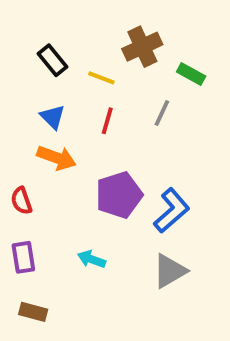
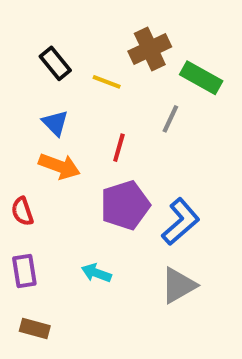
green rectangle: (191, 74) -> (201, 78), size x1.4
red line: (107, 121) -> (119, 148), moved

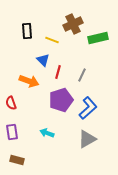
black rectangle: (55, 63) -> (27, 31), turned 35
green rectangle: (201, 78) -> (98, 38), turned -42
gray line: (170, 119) -> (82, 75), moved
blue triangle: (55, 123) -> (43, 60), moved

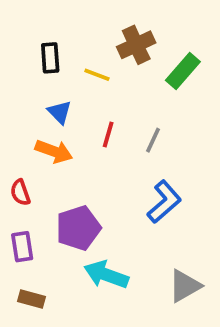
green rectangle: (98, 38) -> (183, 71), turned -36
blue triangle: (43, 60) -> (60, 112), moved
purple pentagon: (61, 100) -> (78, 228), moved
cyan arrow: (47, 133) -> (106, 275), moved, size x1.6
gray triangle: (87, 139) -> (185, 286), moved

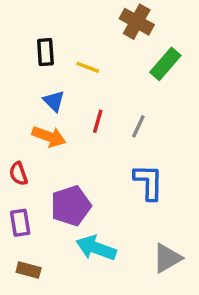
brown cross: (136, 45) -> (137, 22), moved, turned -36
blue L-shape: (164, 202) -> (148, 182), turned -48

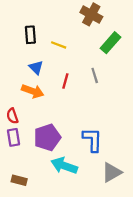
gray line: (138, 126) -> (95, 75), moved, turned -42
blue L-shape: (148, 182) -> (92, 140), moved
purple rectangle: (20, 223) -> (13, 137), moved

